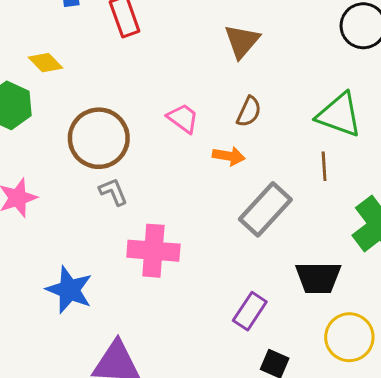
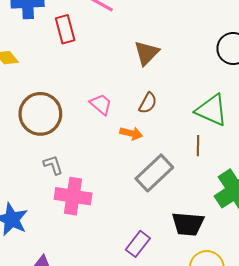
gray L-shape: (113, 192) -> (53, 165), moved

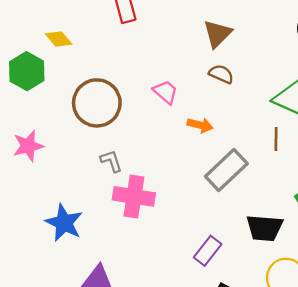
brown semicircle: (148, 103) -> (221, 74), moved, turned -95

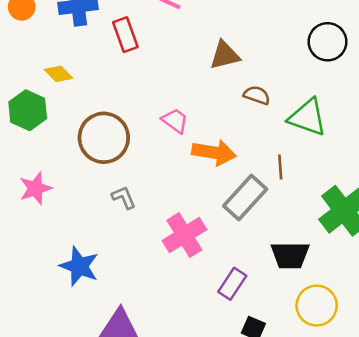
brown triangle: (218, 34) -> (225, 55), turned 36
brown semicircle: (221, 74) -> (257, 95), moved
orange arrow: (200, 125) -> (214, 153), size x1.6
brown line: (276, 139) -> (280, 167), moved
pink cross: (134, 196) -> (184, 235), moved, turned -36

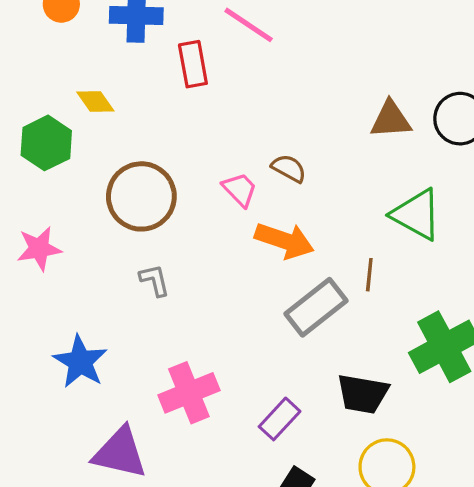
brown triangle: (225, 55) -> (391, 120), moved
brown semicircle: (257, 95) -> (289, 168), moved
pink cross: (184, 235) -> (189, 393), moved

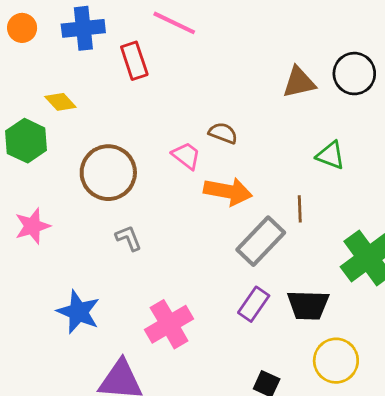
green triangle: (417, 215) -> (331, 155), size x0.7
purple rectangle: (280, 419) -> (254, 304), moved

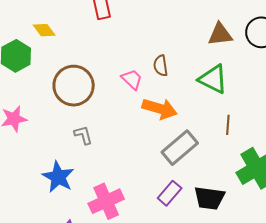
brown semicircle: (223, 133) -> (161, 66), turned -125
green triangle: (331, 155) -> (213, 79), moved, size x1.4
brown line: (300, 209) -> (228, 125), moved
blue star: (78, 312) -> (58, 177), moved

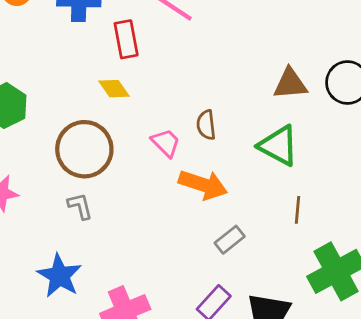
yellow diamond: (44, 30) -> (114, 89), moved
gray L-shape: (83, 135) -> (80, 206), moved
gray rectangle: (180, 148) -> (230, 240), size x0.6

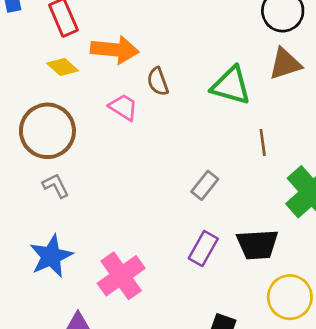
brown triangle: (290, 84) -> (285, 64), moved
orange arrow: (203, 185) -> (115, 50), moved
blue star: (59, 276) -> (51, 256), turned 30

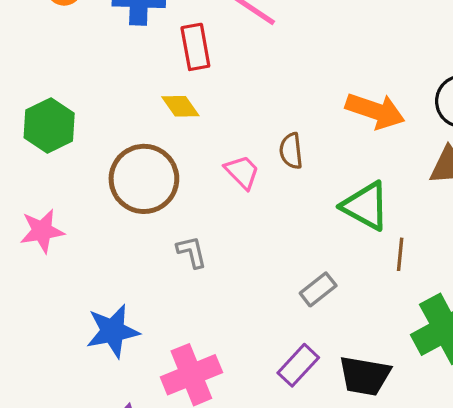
orange arrow: (115, 50) -> (375, 111), moved
green triangle: (231, 86) -> (365, 206), moved
gray L-shape: (56, 186) -> (192, 252), moved

